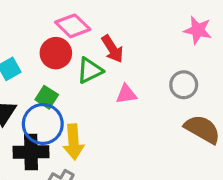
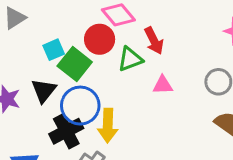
green square: (47, 97) -> (75, 64), moved, size x1.5
black cross: (31, 152) -> (66, 131), turned -32

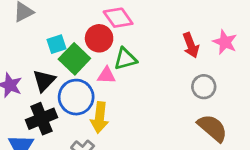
red arrow: (154, 41) -> (191, 45), moved
pink triangle: (163, 85) -> (106, 75), moved
black cross: (66, 131) -> (42, 119), moved

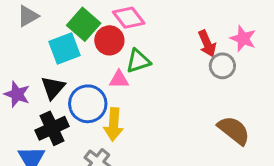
cyan square: (56, 44) -> (64, 49), size x1.5
green square: (74, 59) -> (84, 24), moved
gray circle: (204, 87) -> (222, 66), moved

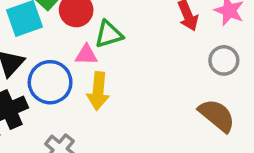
gray circle: (222, 66) -> (224, 60), moved
yellow arrow: (114, 124) -> (98, 91), moved

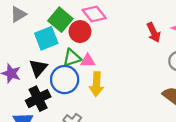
green triangle: (109, 34) -> (72, 58), moved

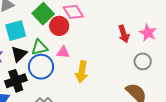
cyan square: (46, 38) -> (16, 31), moved
green triangle: (72, 58) -> (39, 47), moved
yellow arrow: (96, 84) -> (82, 72), moved

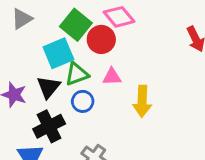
cyan square: (16, 31) -> (58, 53), moved
blue circle: (41, 67) -> (83, 101), size x0.6

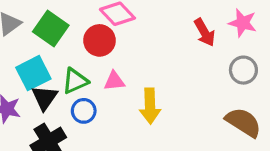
green square: (76, 25) -> (51, 28), moved
cyan square: (58, 53) -> (33, 73), moved

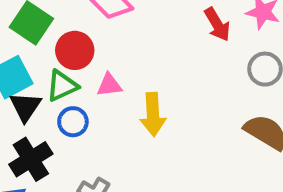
red circle: (100, 40) -> (75, 50), moved

